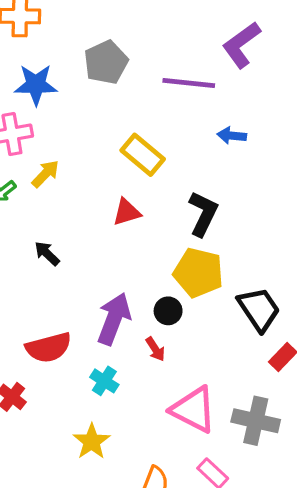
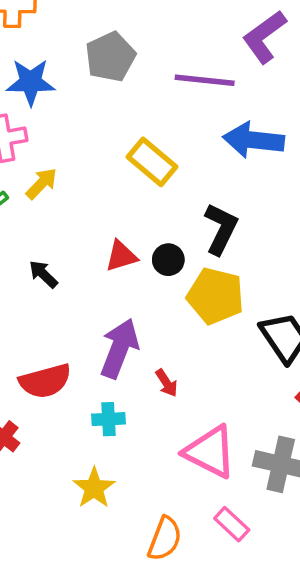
blue arrow: (232, 136) -> (253, 140), size x1.8
red triangle: (127, 212) -> (121, 256), moved
black circle: (168, 311) -> (168, 260), moved
cyan cross: (104, 381) -> (109, 419), turned -36

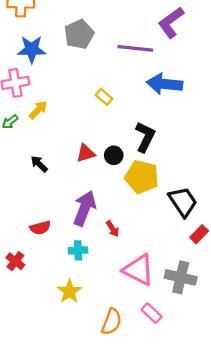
yellow rectangle: (152, 162) -> (104, 97), size x0.6
red semicircle: (45, 381) -> (40, 228), size x0.7

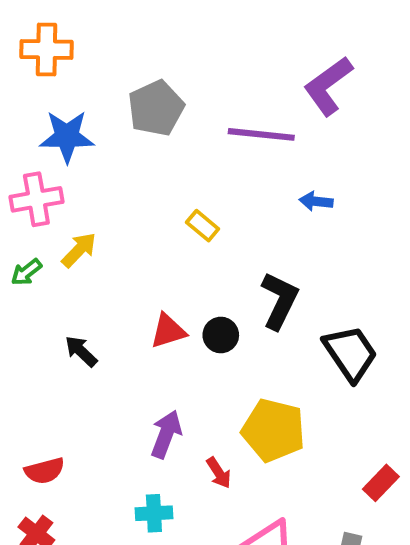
blue arrow: (165, 84) -> (316, 201), size x0.5
yellow pentagon: (142, 177) -> (273, 430), moved
black trapezoid: (183, 202) -> (350, 353), moved
purple arrow: (85, 208) -> (166, 434), size x0.7
red semicircle: (40, 228) -> (45, 471), moved

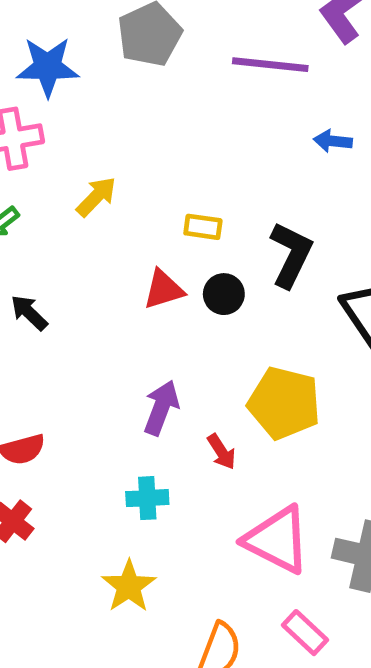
yellow rectangle: (203, 226) -> (203, 227), moved, turned -32
yellow arrow: (79, 250) -> (96, 197), moved
black arrow: (81, 351) -> (29, 313), moved

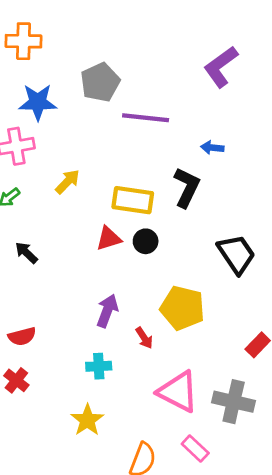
purple line: (270, 65) -> (146, 118), moved
yellow rectangle: (203, 227) -> (133, 200), size x1.8
black L-shape: (291, 255) -> (187, 187), moved

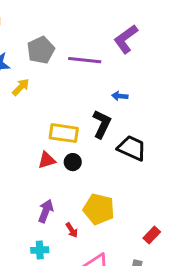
purple line: (146, 118) -> (85, 60), moved
yellow arrow: (67, 182) -> (21, 87), moved
black trapezoid: (236, 254) -> (132, 148), moved, turned -32

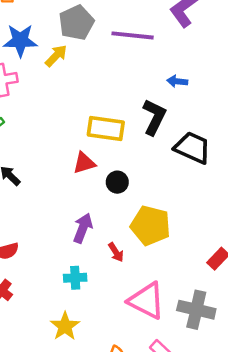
yellow arrow: (21, 87) -> (56, 56), moved
black circle: (73, 162) -> (117, 182), moved

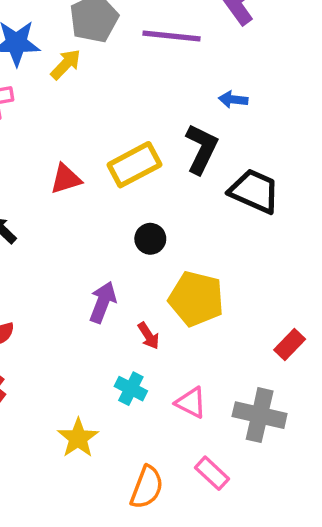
yellow rectangle: (106, 129) -> (134, 165), turned -36
red triangle: (84, 163) -> (66, 179), moved
cyan cross: (75, 278) -> (131, 389), moved, turned 30
pink triangle: (147, 301) -> (191, 403), size x0.6

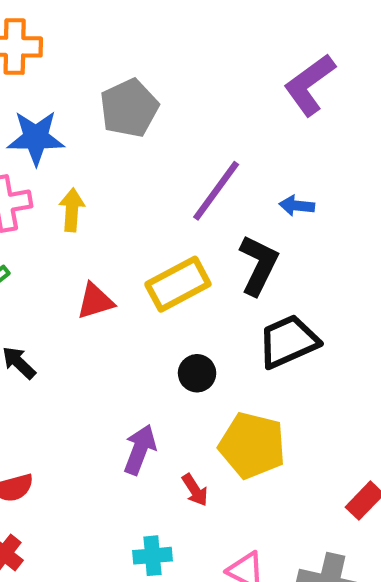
purple line: (171, 36) -> (216, 191), moved, turned -60
yellow arrow: (66, 64) -> (72, 210), moved, turned -40
black trapezoid: (254, 191) -> (288, 341), moved, turned -48
cyan cross: (131, 389) -> (152, 556), moved, turned -32

